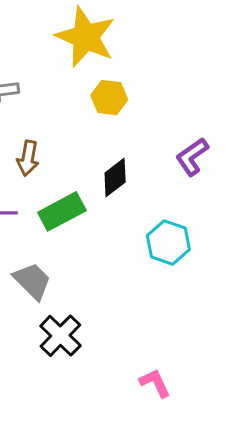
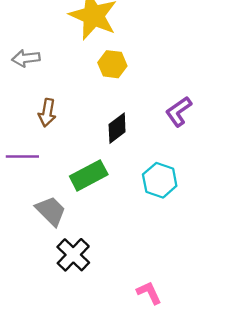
green rectangle: (62, 211) -> (89, 175), moved

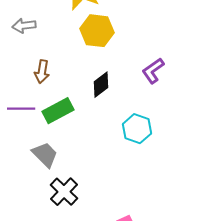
yellow hexagon: (112, 64) -> (97, 31), size x1.4
green rectangle: (89, 175) -> (58, 111), moved

